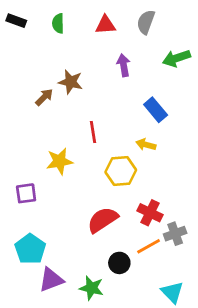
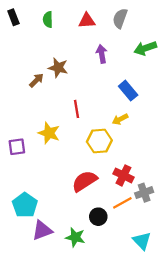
black rectangle: (16, 21) -> (13, 17), turned 49
yellow arrow: (146, 145) -> (120, 119), turned -42
yellow star: (59, 161) -> (49, 133), turned 30
purple square: (26, 193) -> (17, 147), moved

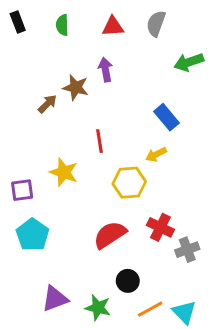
purple arrow: (102, 54) -> (105, 70), moved
orange line: (122, 203) -> (150, 309), moved
cyan pentagon: (25, 205) -> (33, 235), moved

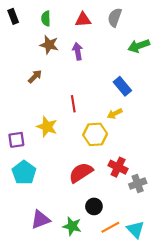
brown star: (76, 87) -> (49, 45), moved

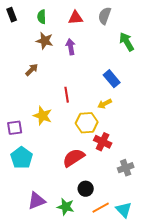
green arrow: (139, 46) -> (127, 42), turned 78
red cross: (118, 167) -> (103, 142), moved

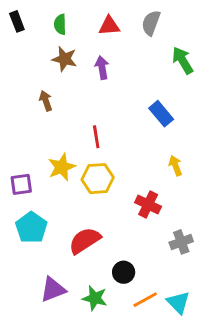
brown arrow: (32, 70) -> (46, 101), turned -64
yellow arrow: (105, 104) -> (175, 166), moved, turned 96
yellow star: (43, 116) -> (62, 167), turned 30
yellow hexagon: (87, 123) -> (98, 179), moved
red semicircle: (74, 158) -> (85, 241), moved

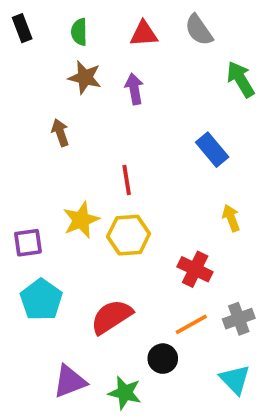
gray semicircle: (151, 23) -> (199, 30), turned -55
orange line: (145, 300) -> (191, 324), moved
cyan triangle: (178, 302) -> (235, 379), moved

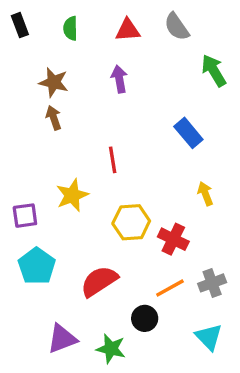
brown star: (85, 77) -> (54, 82), moved
yellow hexagon: (129, 235) -> (131, 222), moved

